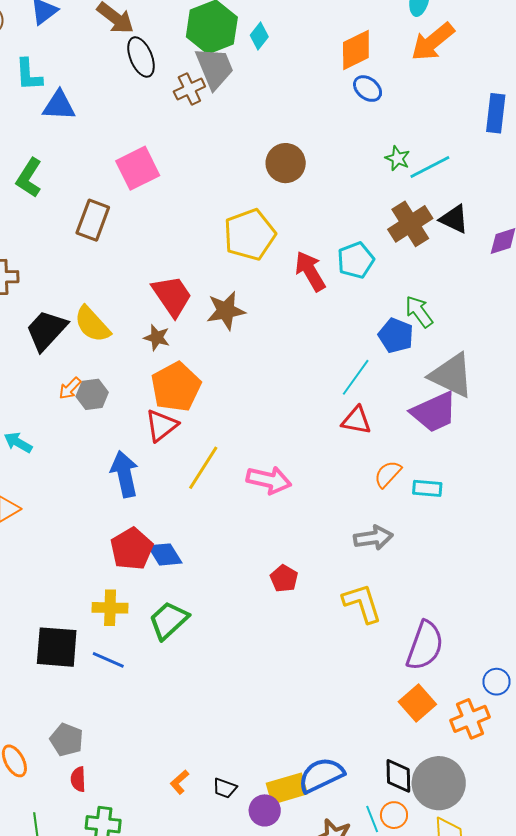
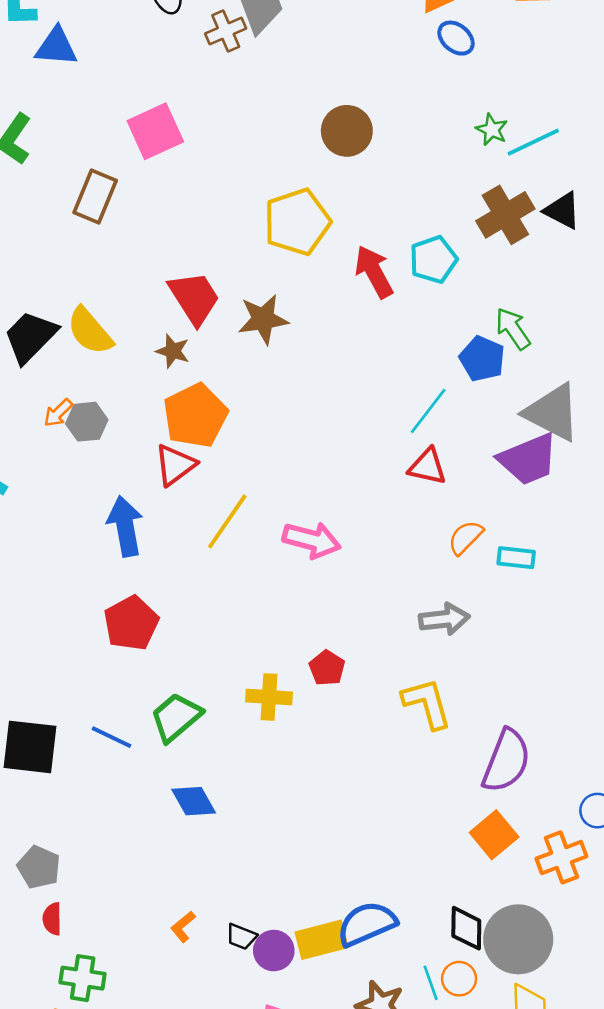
blue diamond: (165, 554) -> (194, 801), moved
yellow cross: (110, 608) -> (269, 697), moved
blue line: (108, 660) -> (111, 737), moved
purple circle: (265, 810) -> (274, 951), moved

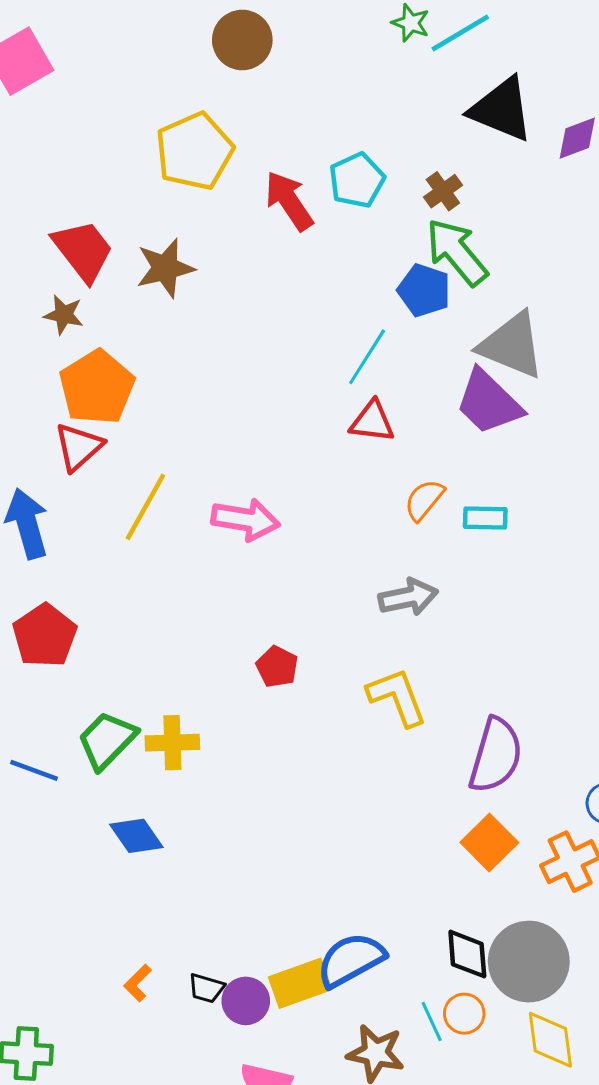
black triangle: (562, 211) -> (501, 109), size x1.5
brown cross: (505, 215) -> (443, 191), moved, size x0.6
green arrow: (513, 329) -> (457, 252), size x1.4
purple trapezoid: (528, 459) -> (489, 402), turned 72
yellow cross: (269, 697) -> (172, 743), moved

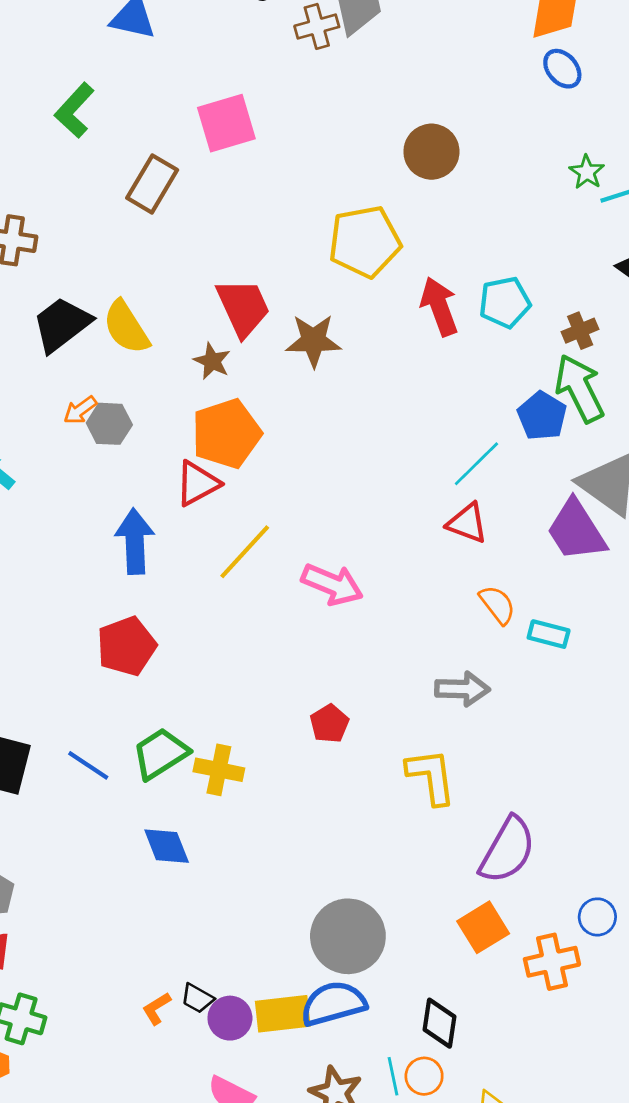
orange semicircle: (424, 500) -> (497, 605), turned 90
gray circle: (529, 962) -> (348, 936), moved
orange L-shape: (138, 983) -> (156, 1008), moved

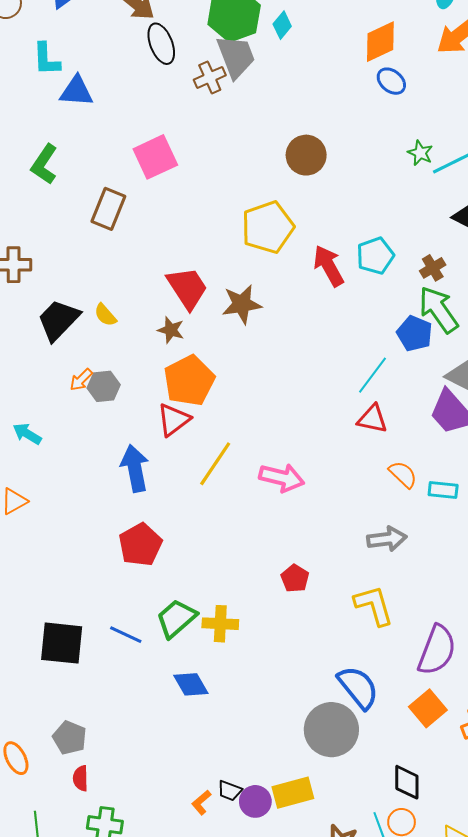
yellow semicircle: (126, 327) -> (105, 315), size x0.6
blue semicircle: (333, 1004) -> (358, 687), moved, turned 75

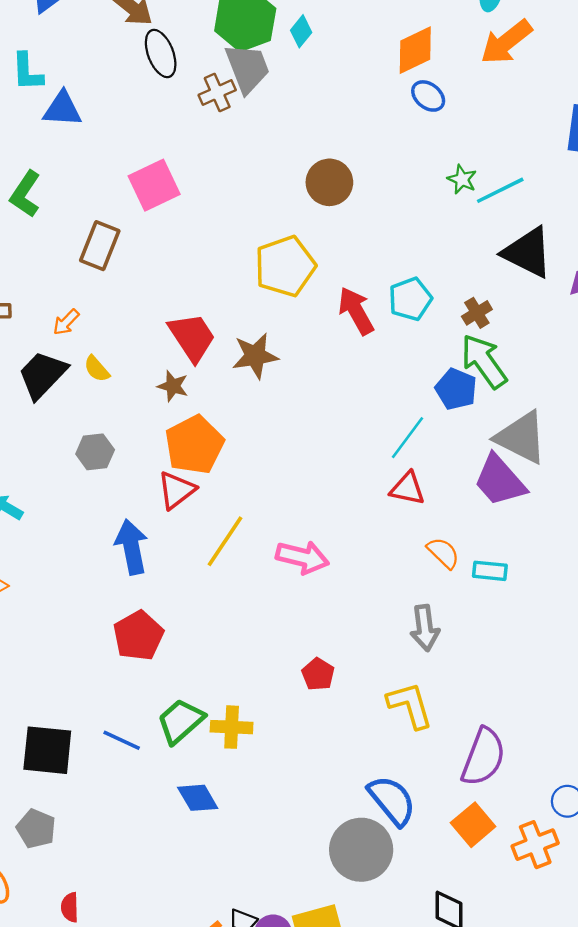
orange arrow: (81, 380) -> (66, 322), moved
gray arrow: (387, 539) -> (425, 628), turned 90
gray pentagon: (70, 738) -> (36, 829), moved

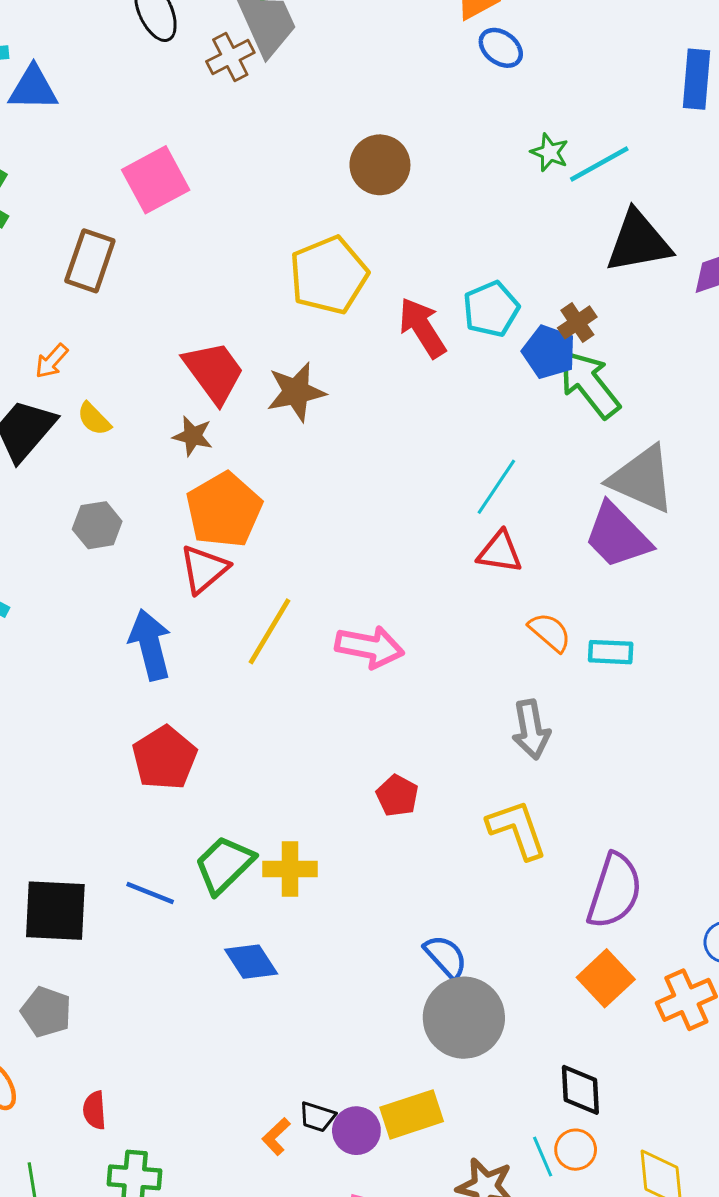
black triangle: (528, 252) -> (638, 242), turned -34
blue pentagon: (456, 389) -> (549, 352), moved
blue semicircle: (392, 800) -> (446, 957), moved, size x0.7

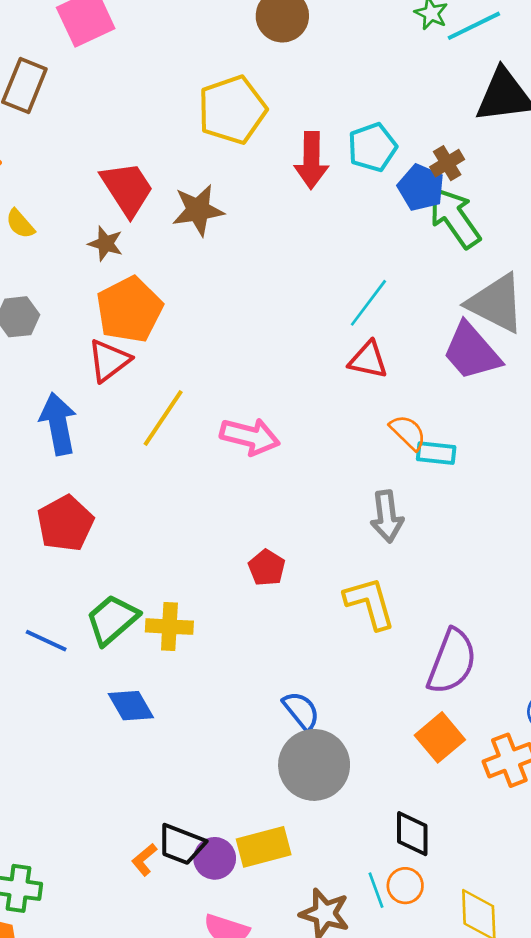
red arrow: (422, 328) -> (311, 160), turned -150
cyan rectangle: (611, 652) -> (436, 453), moved
black trapezoid: (317, 1117) -> (181, 844), size x1.5

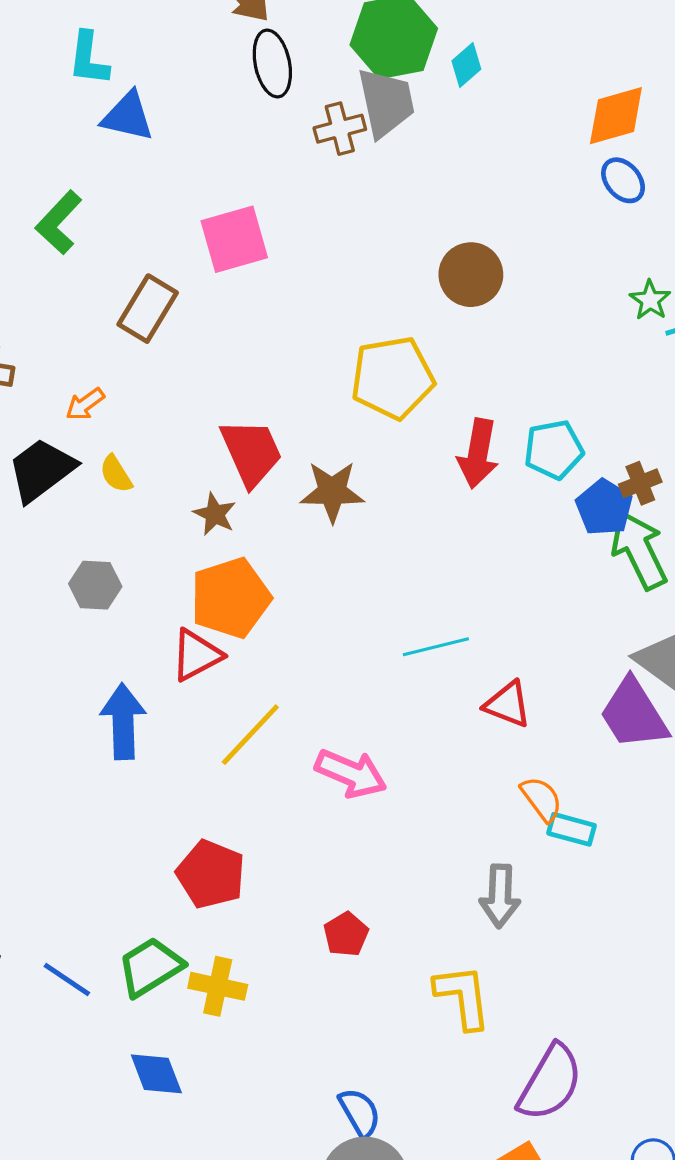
cyan line: (368, 303) -> (436, 647), moved, turned 30
red pentagon: (65, 523) -> (211, 874), moved, turned -30

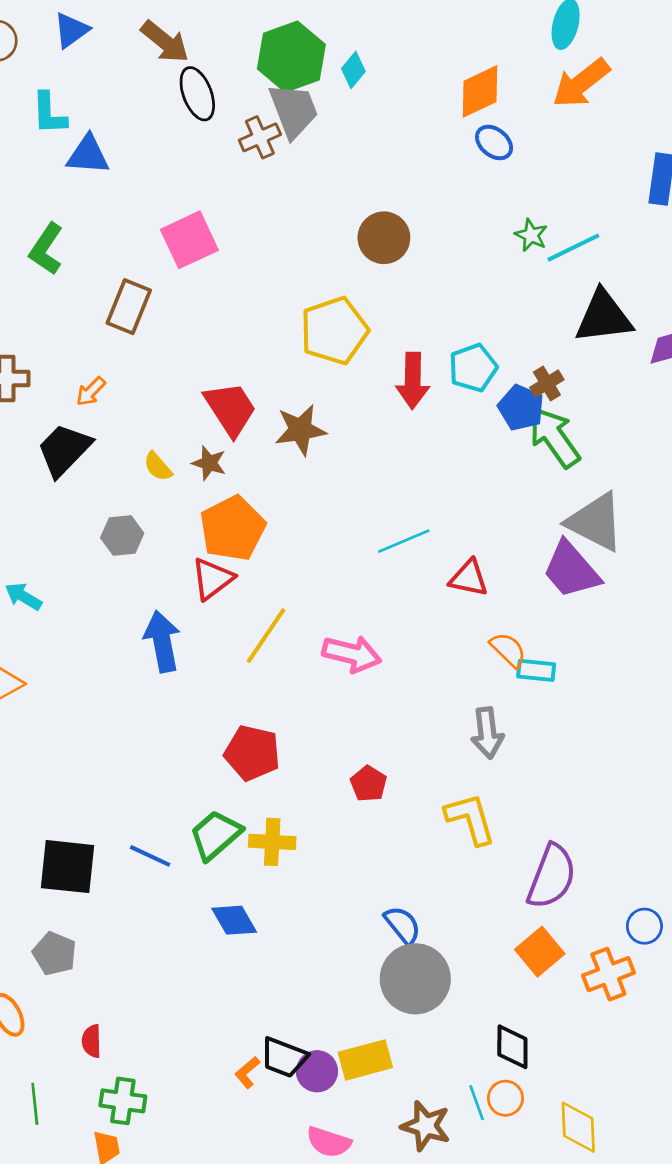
yellow semicircle: (116, 474) -> (158, 467), moved

